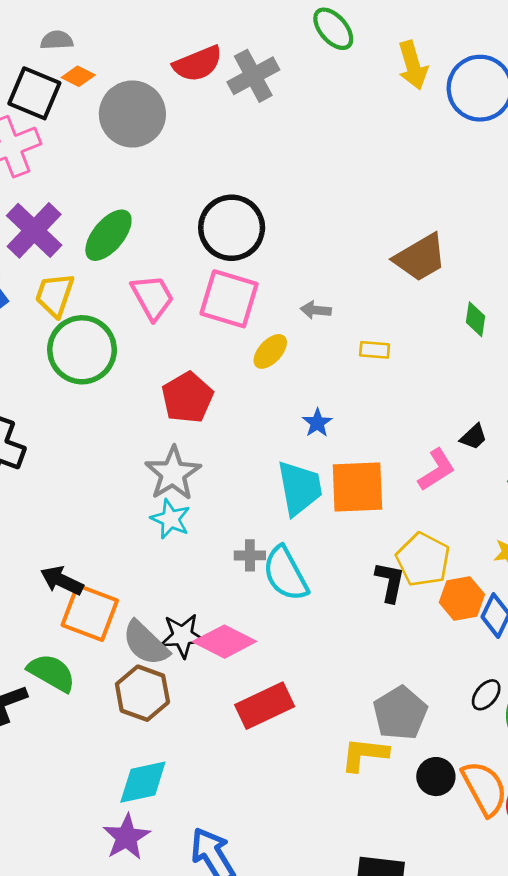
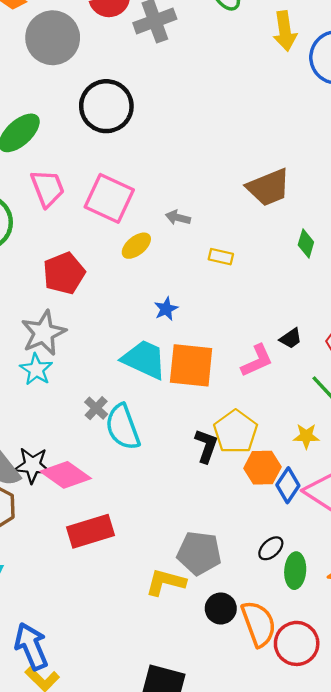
black circle: (232, 228) -> (106, 106), moved
cyan trapezoid: (300, 488) -> (144, 359), turned -63
gray cross: (250, 555) -> (96, 408), turned 35
gray pentagon: (400, 713) -> (199, 553), turned 30

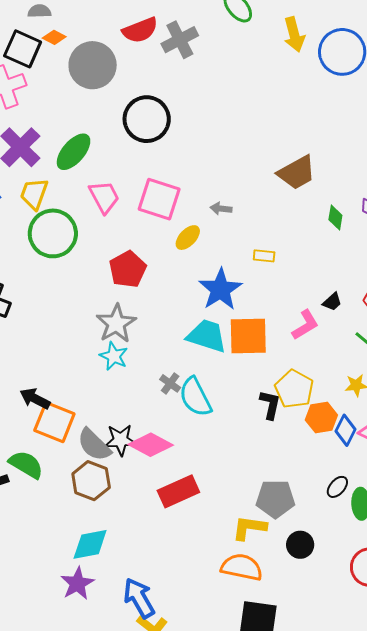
yellow rectangle: (221, 257) -> (264, 256), moved
blue star: (166, 309) -> (220, 289), size x2.0
orange semicircle: (259, 624) -> (242, 567), moved, turned -51

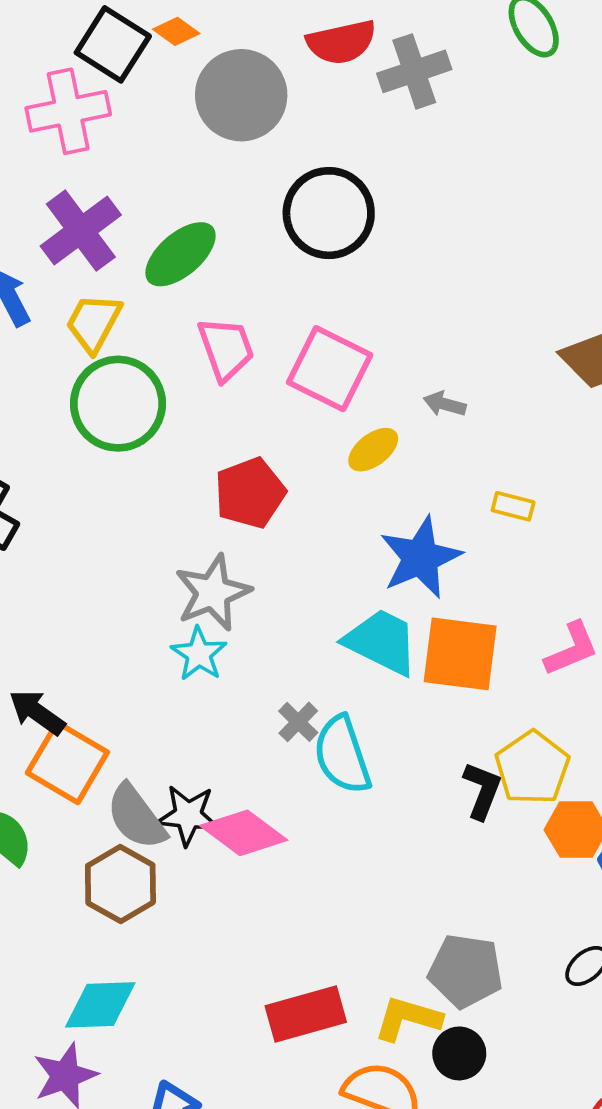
red rectangle: (178, 491) -> (306, 1014), moved
black circle: (300, 545) -> (459, 1053), moved

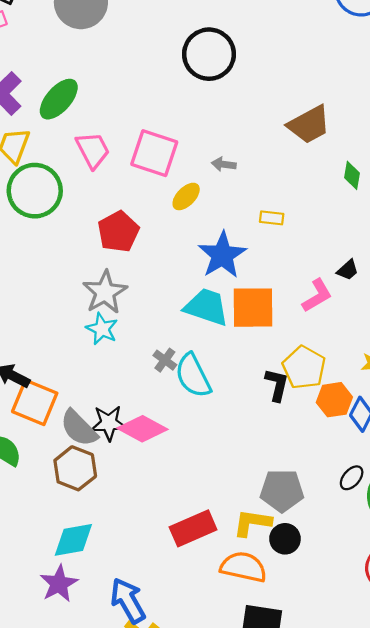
black circle: (329, 213) -> (209, 54), moved

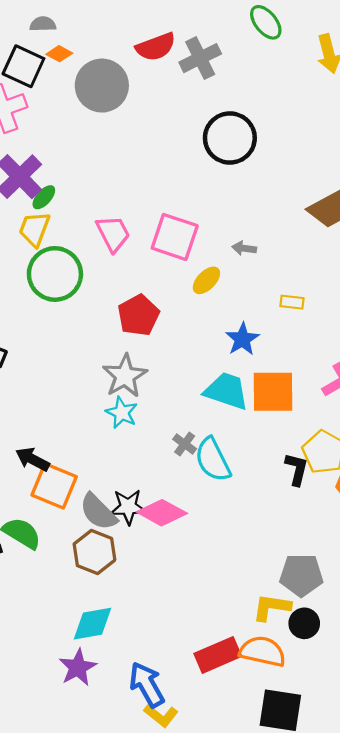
green ellipse: (59, 99) -> (44, 197), moved, size x0.6
blue star: (222, 255) -> (242, 339), size x0.7
red rectangle: (193, 528) -> (218, 655), moved

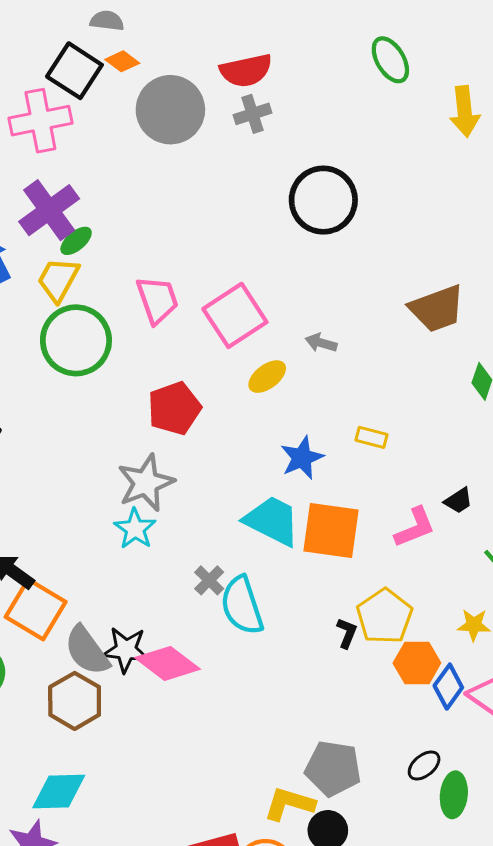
gray cross: (200, 58) -> (253, 114), moved, size x0.7
pink square: (175, 237) -> (235, 315), turned 30
yellow rectangle: (292, 302) -> (371, 437), moved
black L-shape: (297, 469) -> (347, 633), size x0.7

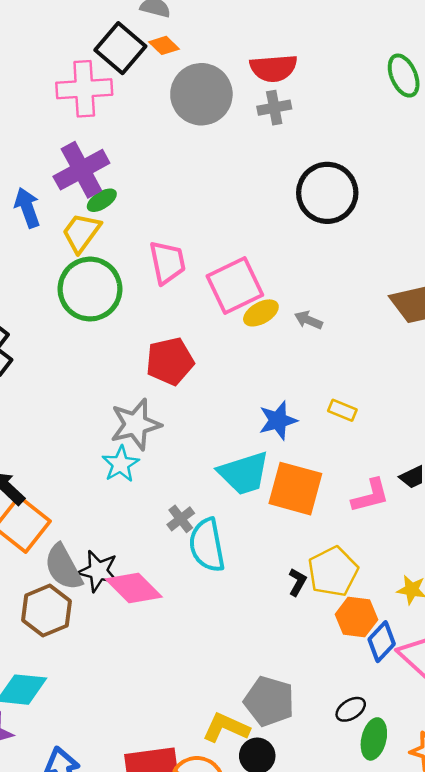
yellow ellipse: (267, 377) -> (261, 313), moved
cyan trapezoid: (272, 521) -> (244, 473), turned 128

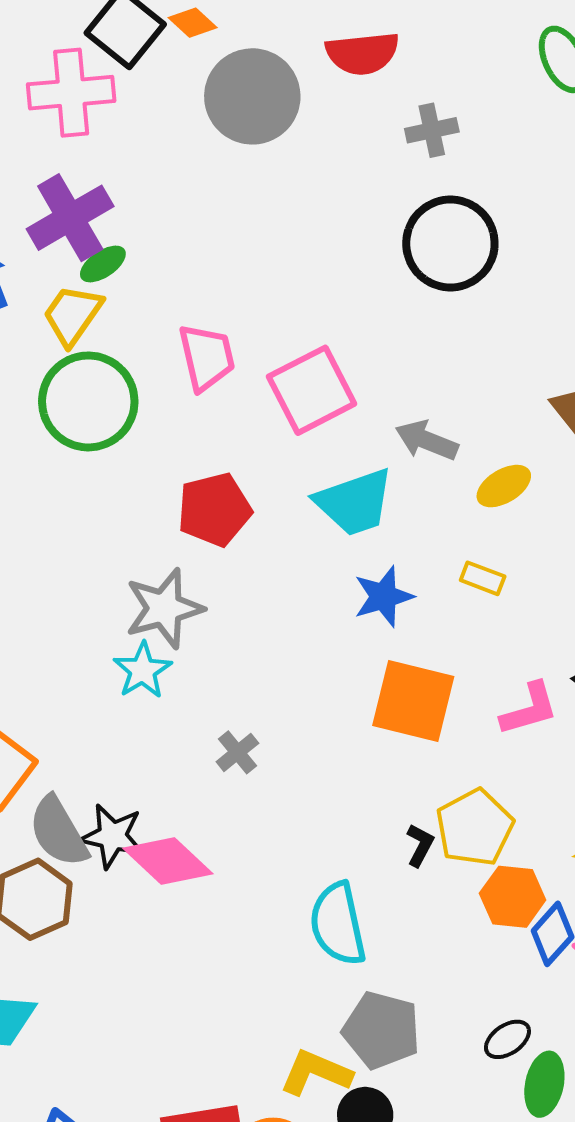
gray cross: (274, 108) -> (432, 130), moved
yellow ellipse: (261, 313) -> (504, 486), moved
gray arrow: (308, 320) -> (427, 440), size x1.4
cyan trapezoid: (244, 473) -> (355, 502), moved
cyan semicircle: (207, 545) -> (338, 924), moved

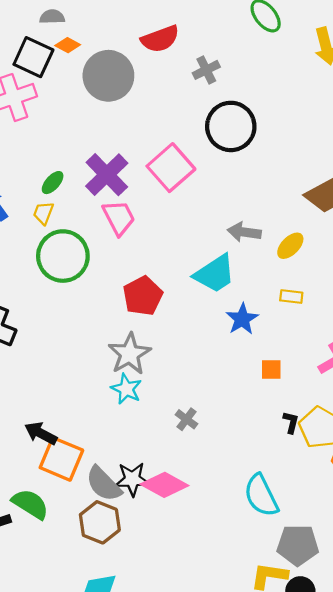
purple cross: (70, 218) -> (107, 175), moved
yellow trapezoid: (73, 315) -> (43, 213), size x0.7
pink square: (312, 390) -> (171, 168), moved
orange square: (413, 701) -> (271, 370), size x0.5
black L-shape: (420, 845) -> (291, 422), moved

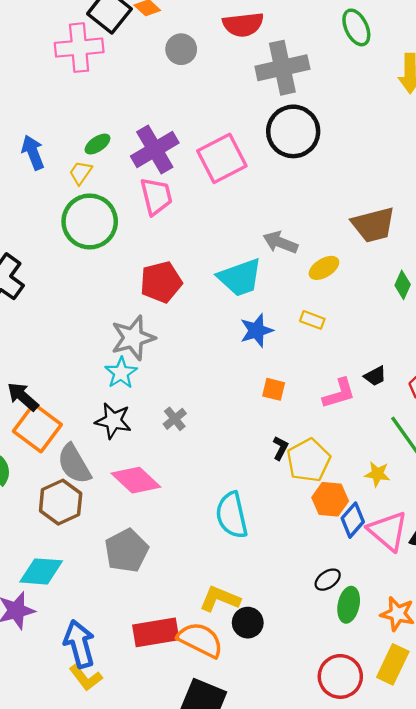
gray cross: (206, 70) -> (282, 68), size x1.8
gray circle: (108, 76) -> (181, 49), size x0.6
black star: (132, 479) -> (113, 421), moved
gray pentagon: (298, 545) -> (127, 551), moved, turned 30

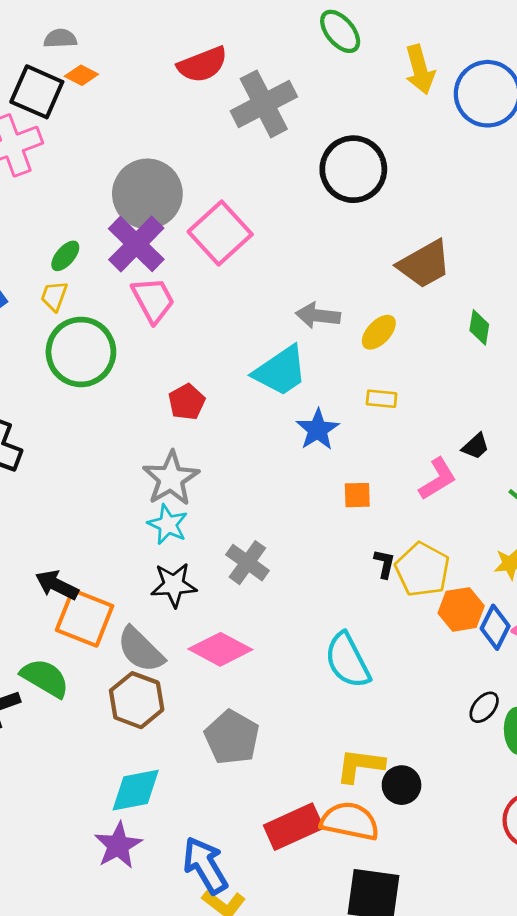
gray circle: (181, 49) -> (147, 194), moved, size x1.8
black circle: (293, 131) -> (353, 169), moved
red pentagon: (161, 282) -> (187, 402), size x0.7
gray cross: (175, 419) -> (247, 563), size x1.4

